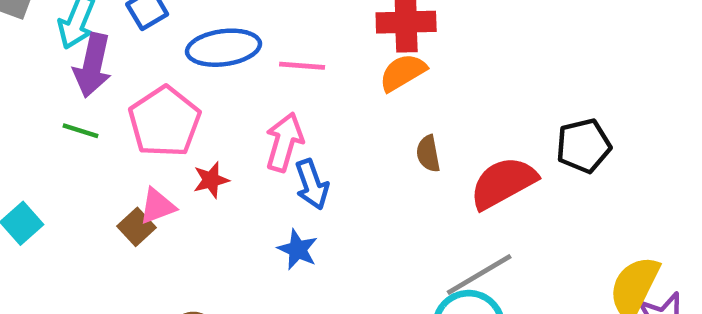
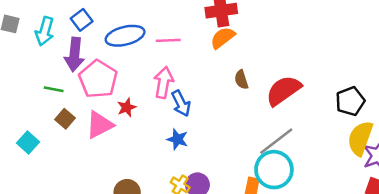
purple arrow: (92, 65) -> (74, 55), moved
black pentagon: (583, 146) -> (350, 101), moved
pink triangle: (157, 206) -> (100, 125), size x1.4
brown square: (137, 227) -> (65, 119), moved

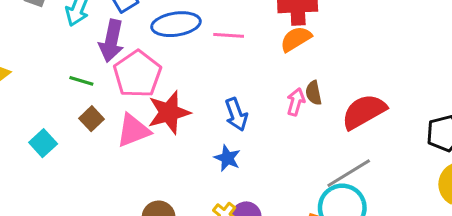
pink arrow: (164, 82) -> (296, 102), moved, size x0.7
red star: (127, 107) -> (169, 112), size x1.8

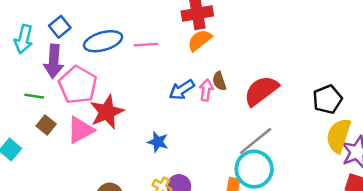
blue arrow: (236, 114) -> (182, 90), moved, turned 85

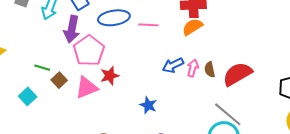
brown semicircle: (219, 81) -> (210, 70), moved
green line: (34, 96) -> (42, 68), moved
red star: (107, 112) -> (110, 76), size x0.7
gray line: (256, 141) -> (228, 114), turned 72

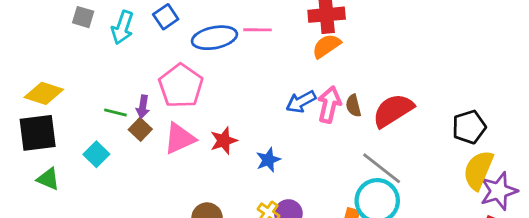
pink line: (148, 25) -> (258, 30), moved
purple arrow: (72, 29) -> (143, 107), moved, size x0.6
pink arrow: (193, 68) -> (329, 104), size x1.4
red star: (110, 76) -> (224, 141), moved
blue star: (148, 105) -> (268, 160), turned 30

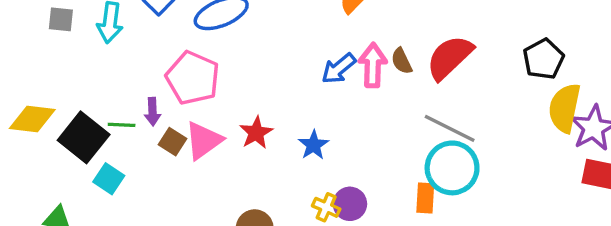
brown square: (140, 129) -> (173, 142), moved
black square: (38, 133) -> (84, 137), moved, turned -33

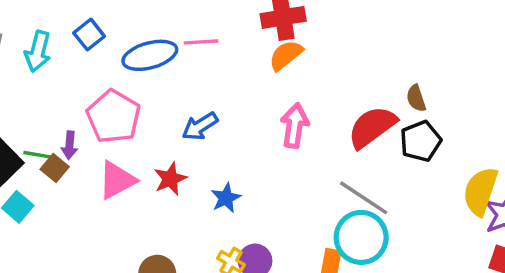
black pentagon: (543, 59) -> (421, 141), moved
brown semicircle: (402, 61) -> (416, 98), moved
blue arrow: (339, 69) -> (200, 126), moved
brown square: (173, 142) -> (55, 168), moved

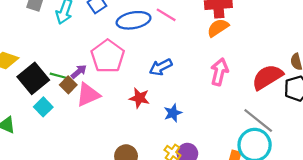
pink line: (201, 42) -> (166, 15), turned 30
purple arrow: (70, 145) -> (79, 72), turned -140
red star: (170, 179) -> (139, 98), turned 30
pink triangle: (117, 180) -> (88, 95), moved

